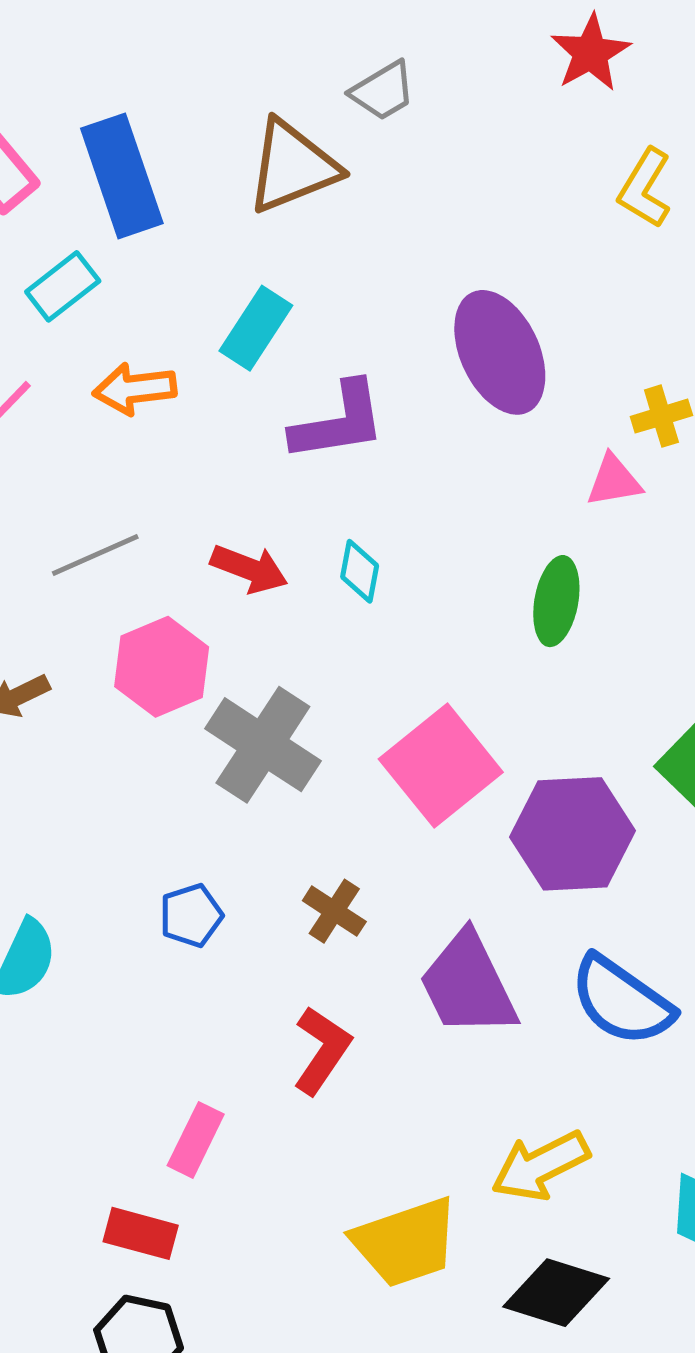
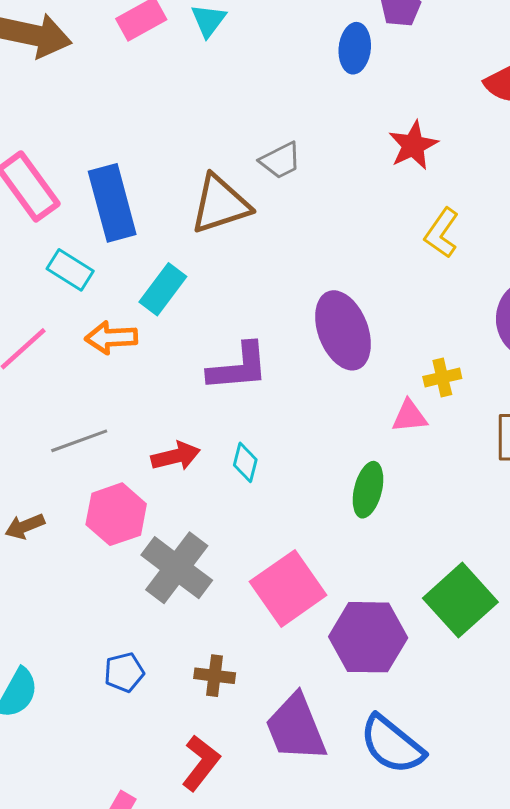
cyan rectangle: (63, 286) -> (70, 270), turned 66
cyan rectangle: (256, 328) -> (163, 289), moved
red arrow: (249, 569) -> (176, 456), turned -39
brown cross: (334, 911) -> (215, 676), turned -30

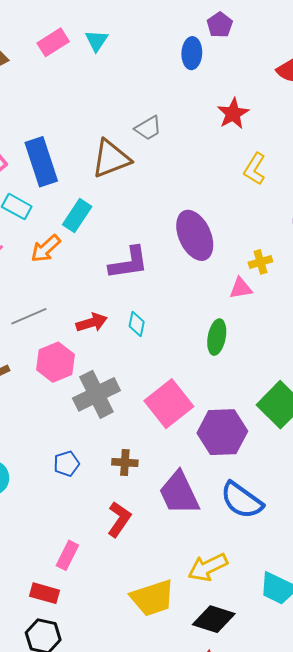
orange arrow: (111, 338) -> (46, 249), turned -36
gray cross: (177, 568) -> (96, 394), turned 30

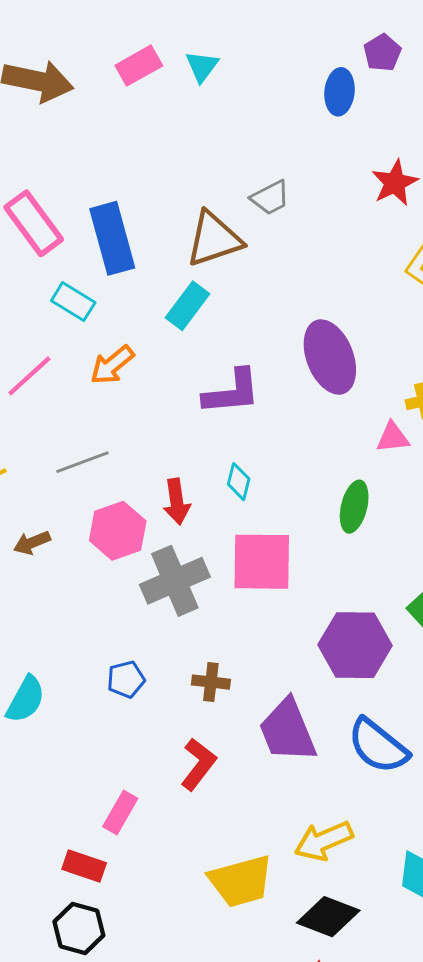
cyan rectangle: (77, 216) -> (187, 306), moved
red arrow: (92, 323) -> (177, 502), moved, turned 96
pink square: (169, 404) -> (262, 562), moved, turned 36

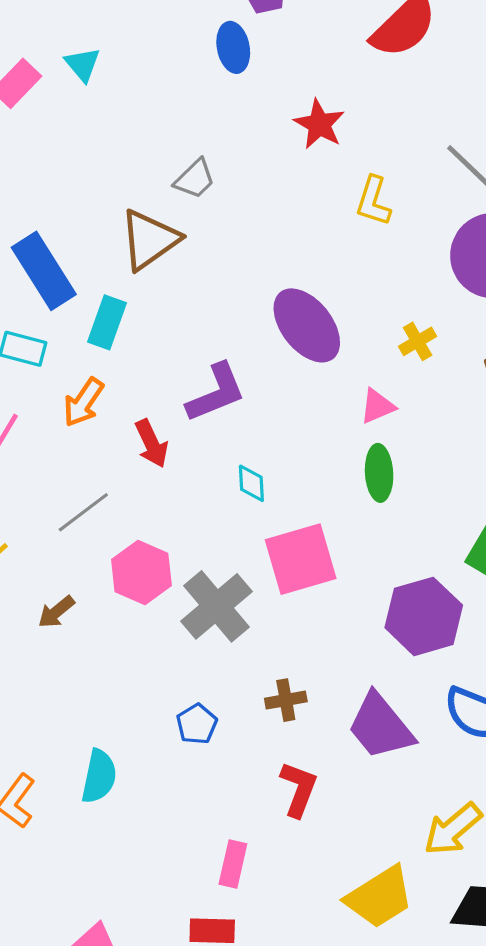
cyan rectangle: (187, 306) -> (107, 322), moved
pink triangle: (393, 437) -> (377, 406), moved
red arrow: (177, 502) -> (152, 443), moved

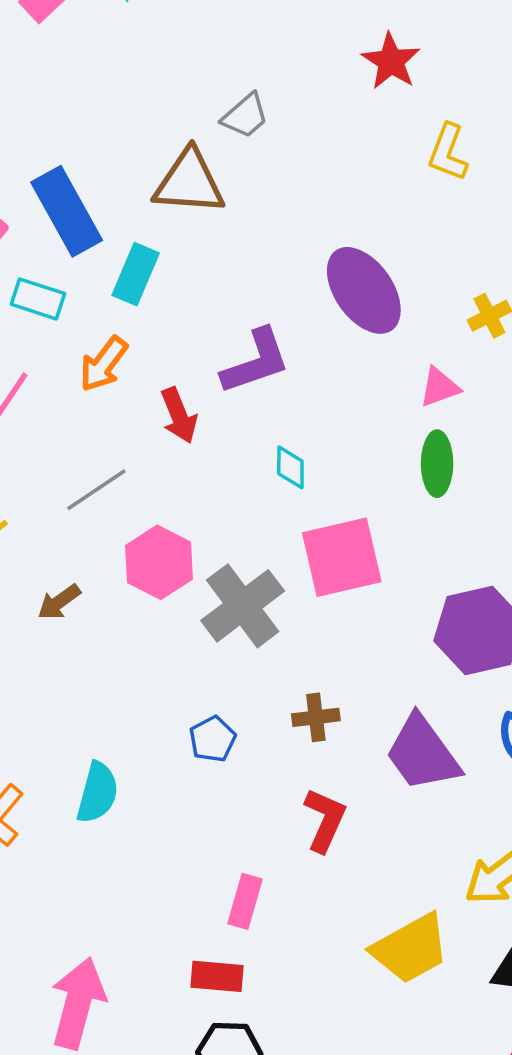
brown triangle: (149, 240) -> (189, 182), turned 36

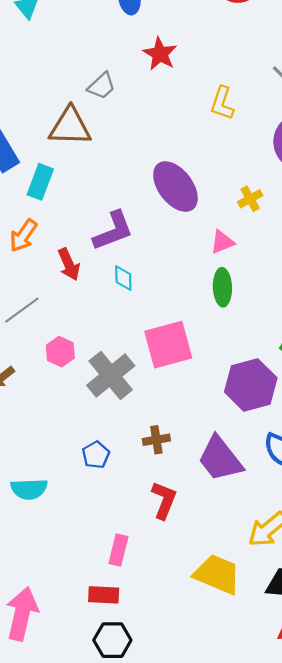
red star: (391, 61) -> (160, 54), moved
cyan diamond: (290, 467) -> (123, 278), moved
pink hexagon: (159, 562) -> (60, 352), size x0.7
cyan semicircle: (98, 793) -> (29, 489), turned 75
yellow trapezoid: (411, 949) -> (217, 574), turned -126

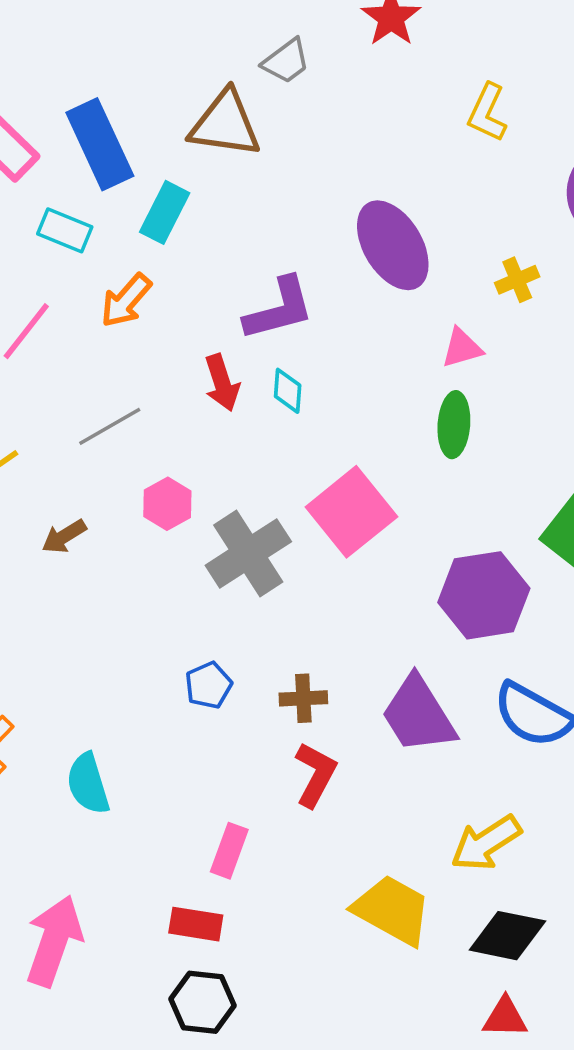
red arrow: (69, 264) -> (222, 383), moved
pink square: (168, 345) -> (351, 512), turned -30
brown cross: (156, 440) -> (303, 698), moved
cyan semicircle: (29, 489) -> (88, 784), moved, turned 69

